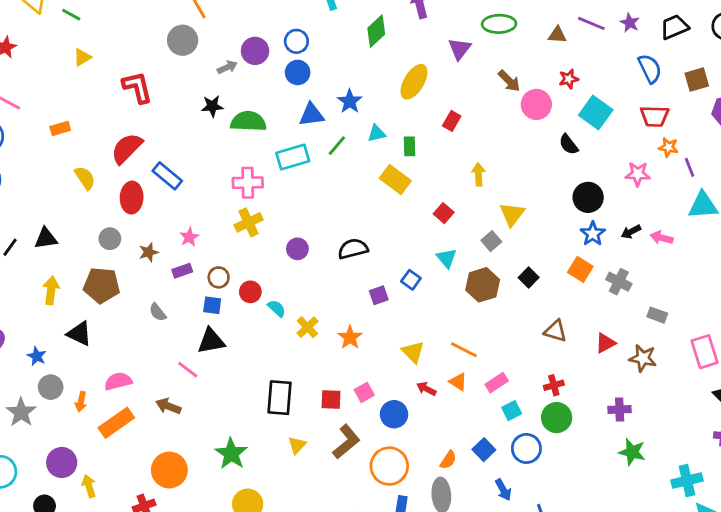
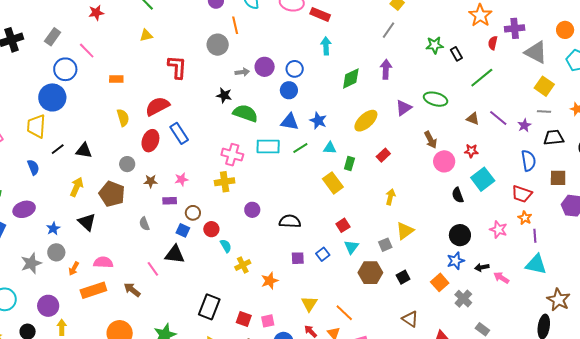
blue star: (350, 101) -> (318, 121), turned -30
red square: (444, 213) -> (343, 225), moved

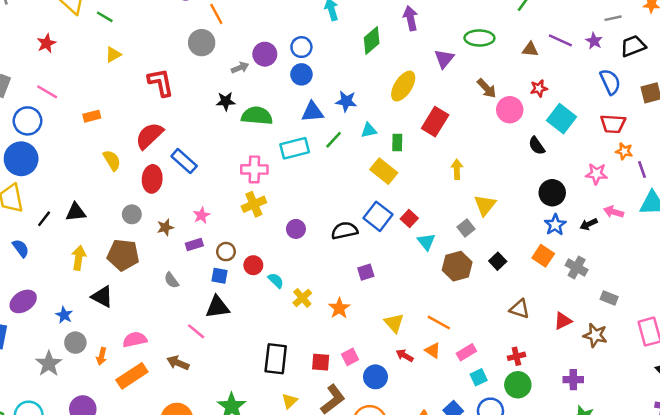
red rectangle: (383, 155) -> (435, 122), size x1.6
blue square: (323, 254) -> (378, 216), moved, size x1.6
pink arrow: (501, 278) -> (614, 212), moved

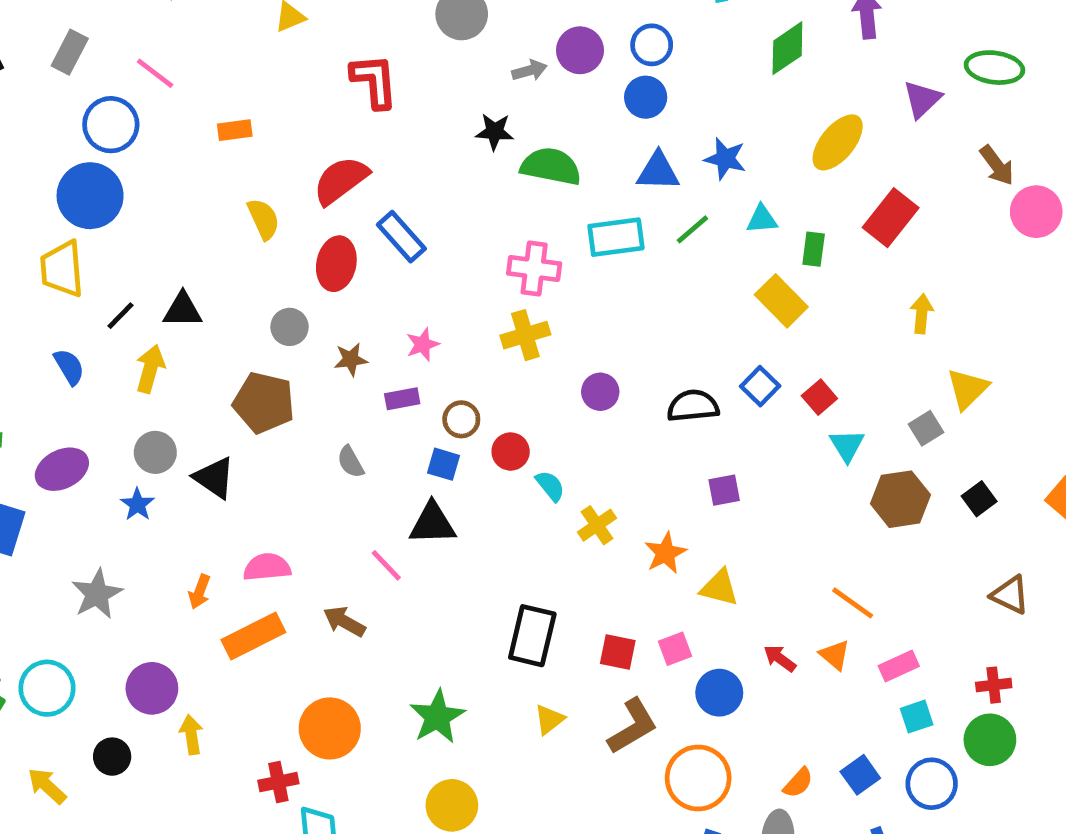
blue square: (378, 216) -> (760, 386), size x0.7
yellow arrow: (79, 258) -> (150, 369), moved
yellow triangle: (394, 323) -> (719, 588), moved, turned -40
gray circle: (75, 343) -> (155, 452), moved

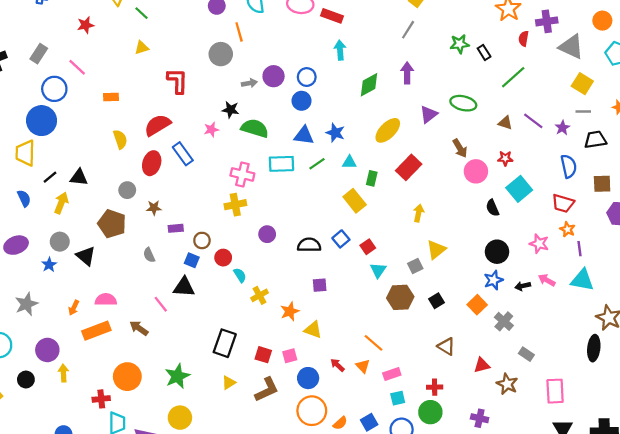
pink star: (423, 344) -> (211, 130), moved
orange circle: (698, 778) -> (312, 411), moved

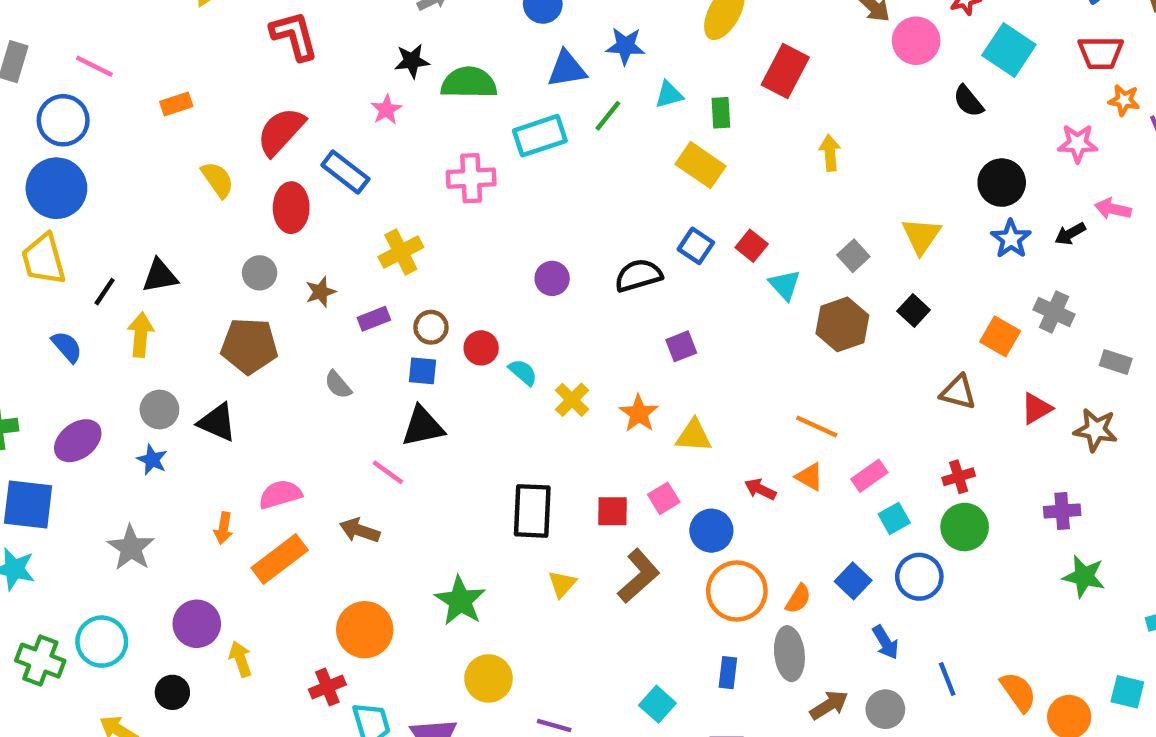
yellow cross: (235, 205) -> (401, 252), moved
yellow triangle: (436, 250) -> (921, 236), moved
orange square: (477, 305) -> (1000, 336), moved

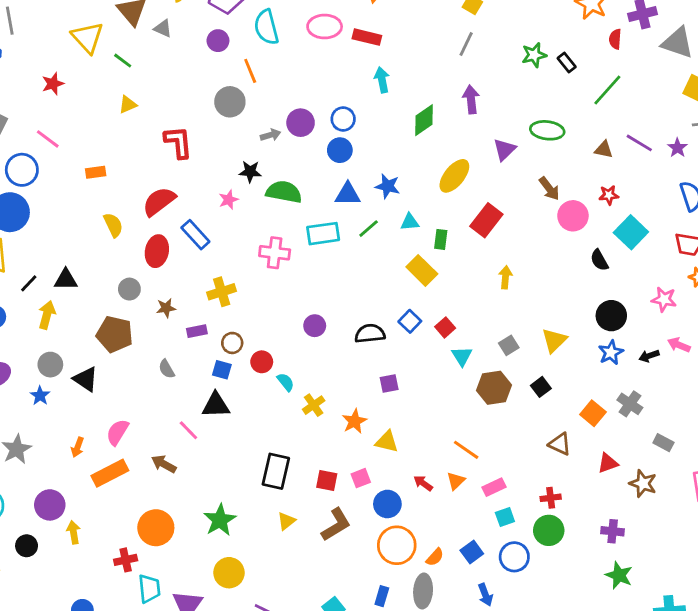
orange triangle: (809, 477) -> (456, 481), turned 36
pink semicircle: (280, 494) -> (117, 432), turned -52

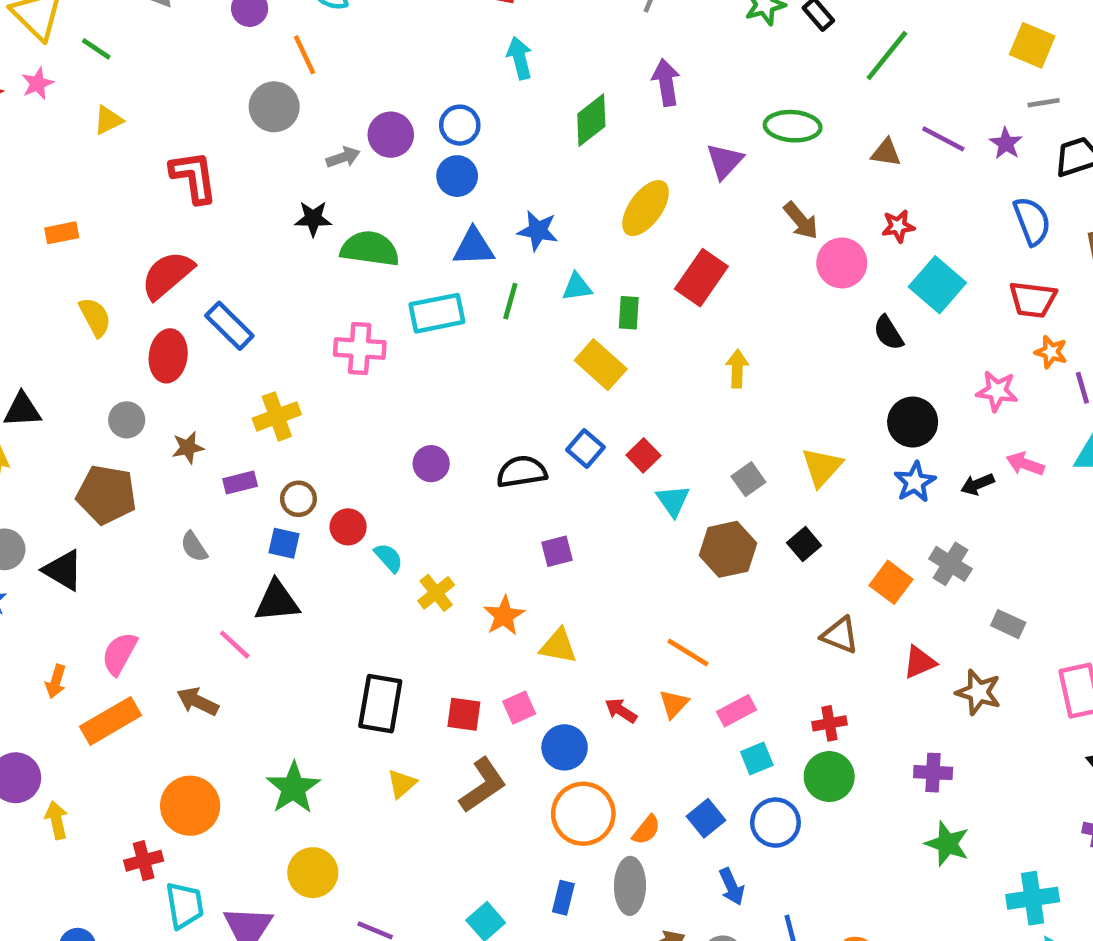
pink star: (229, 200) -> (38, 84), moved
green line: (369, 229) -> (510, 301), turned -30

